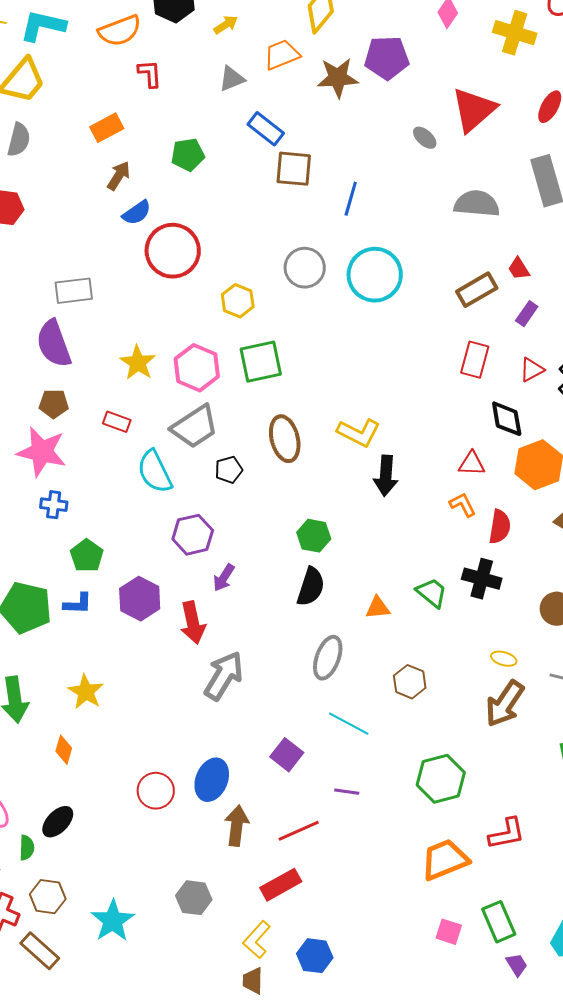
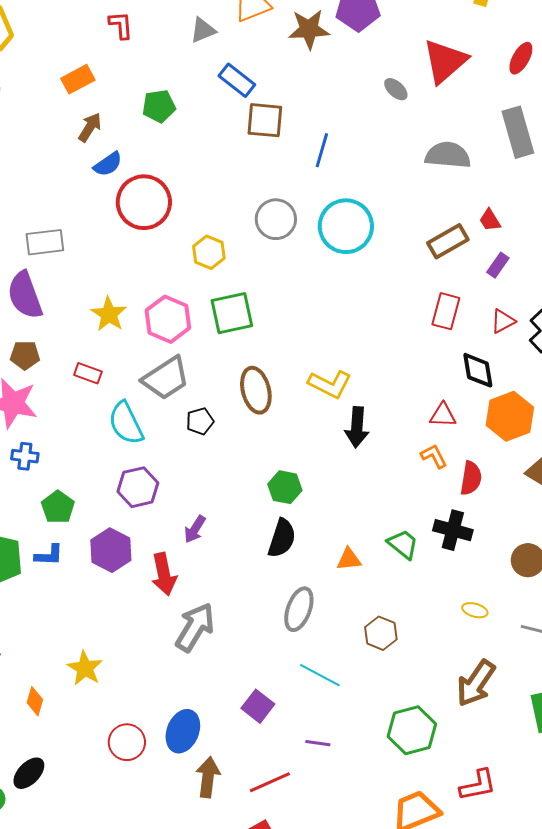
purple hexagon: (193, 535) -> (138, 487), moved
yellow star: (86, 692) -> (85, 668), moved
brown arrow: (505, 704) -> (476, 683), moved

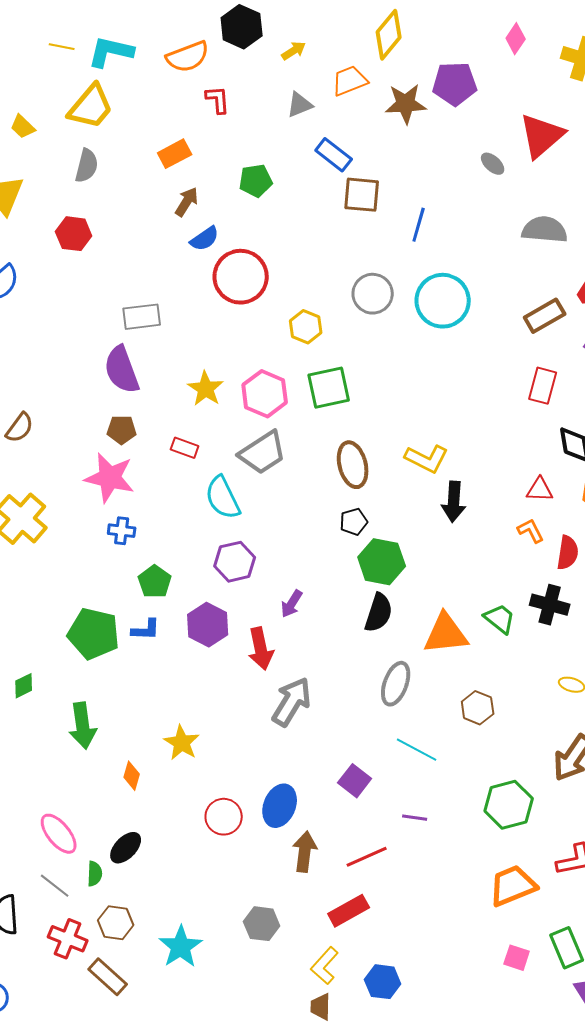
black pentagon: (200, 421) -> (354, 522), moved
green hexagon: (285, 487) -> (382, 562), size x1.4
orange triangle: (349, 559) -> (446, 634), size x1.8

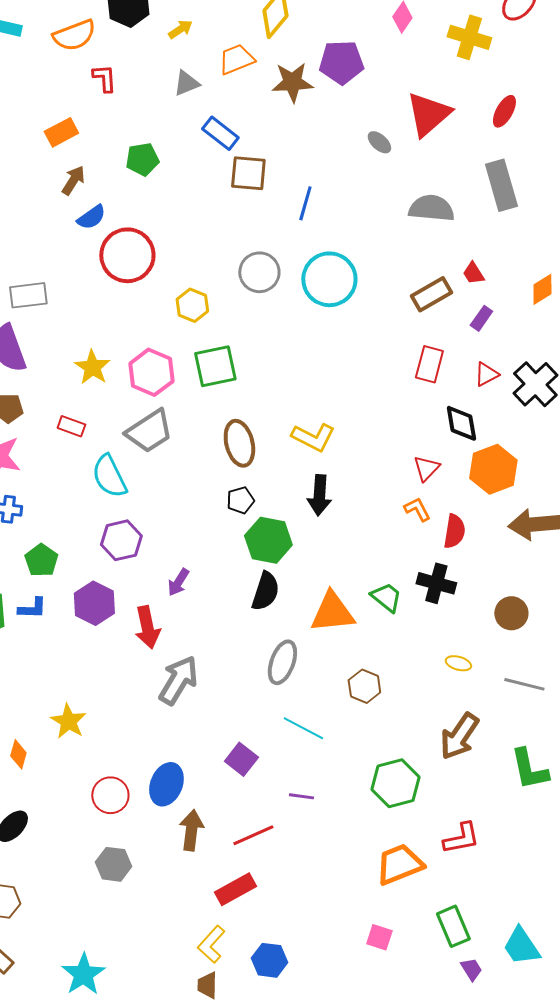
red triangle: (540, 490) -> (426, 468), turned -48
black arrow: (454, 502) -> (319, 495), moved
gray hexagon: (262, 924) -> (113, 864), moved
cyan star: (181, 947) -> (83, 974), moved
pink square: (517, 958) -> (379, 937), moved

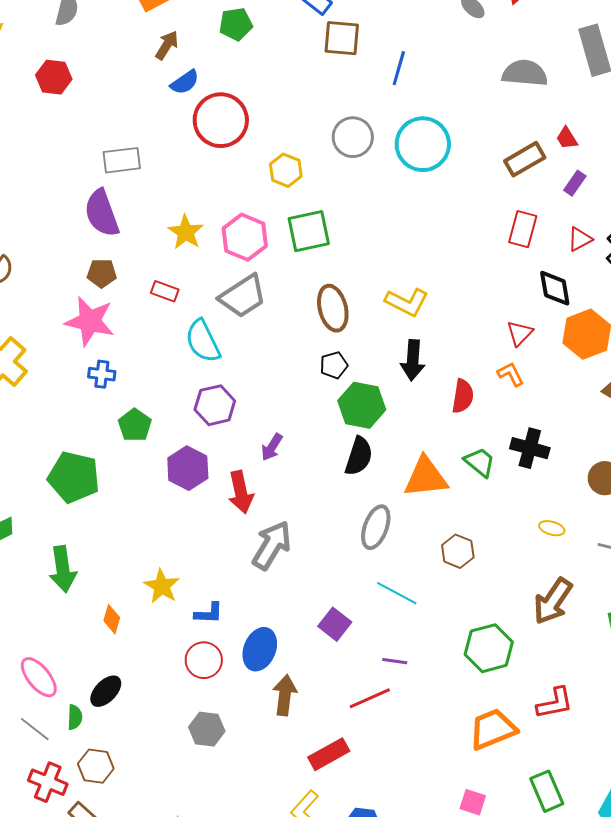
red semicircle: (454, 531) -> (463, 396), moved
blue L-shape: (32, 608) -> (209, 613), moved
red line: (253, 835) -> (370, 698), moved

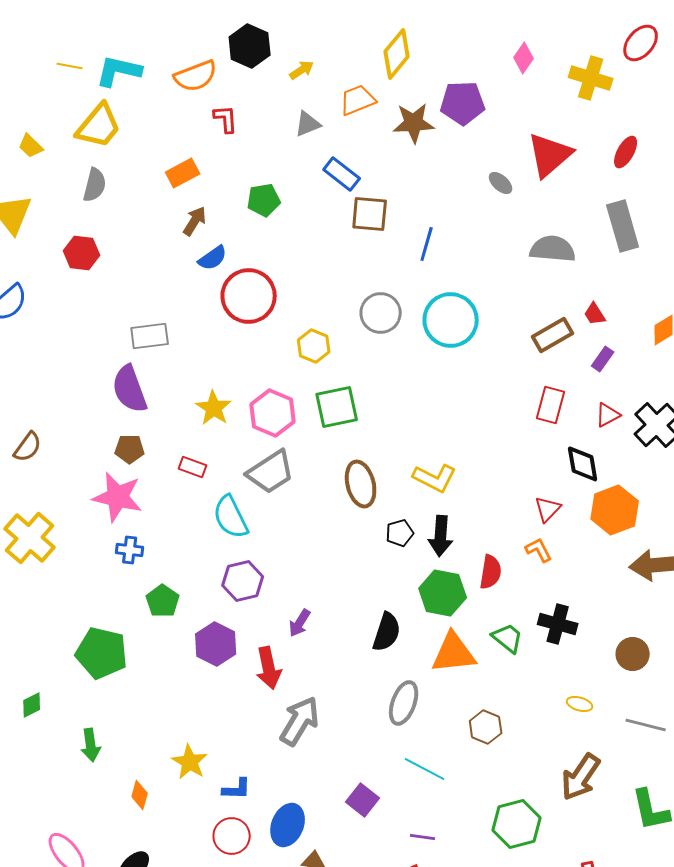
black pentagon: (334, 365) -> (400, 533), moved
green hexagon: (362, 405) -> (443, 593), moved
green arrow: (63, 569) -> (91, 745), size x0.7

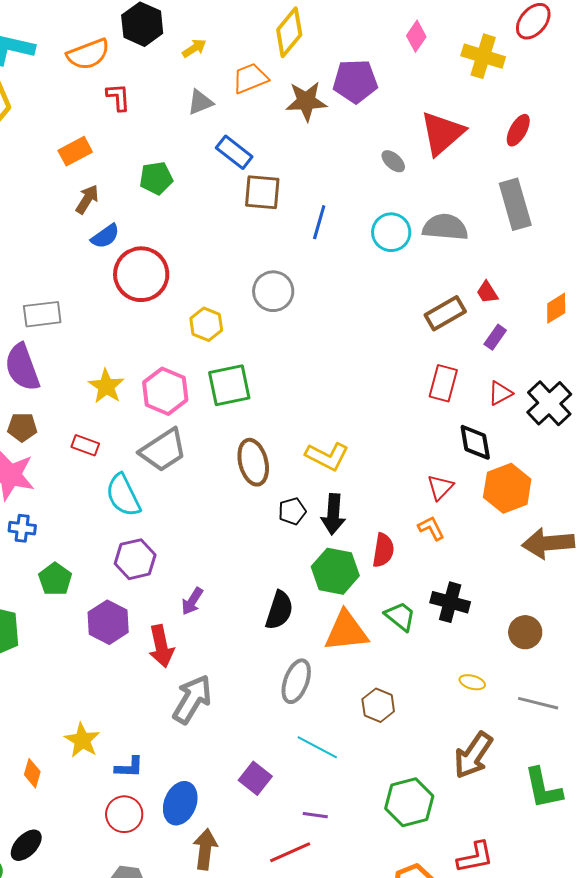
cyan circle: (451, 320) -> (391, 232), moved, size x0.7

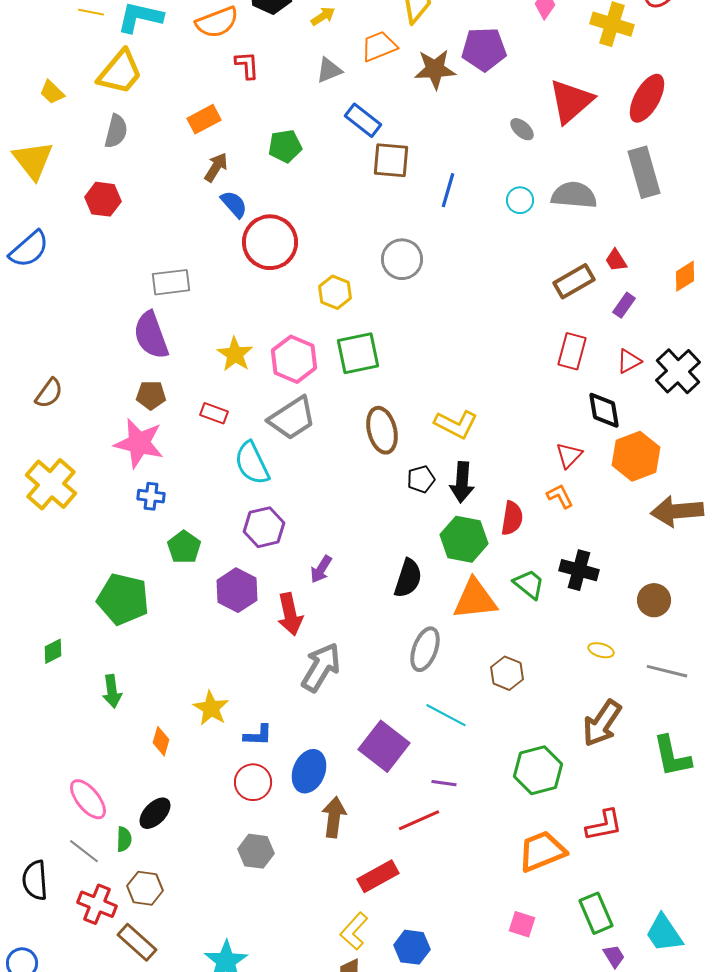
red ellipse: (518, 130) -> (647, 98), size x1.5
cyan circle: (391, 232) -> (520, 200), size x0.7
blue semicircle: (105, 236) -> (234, 204), turned -96
purple square: (255, 778) -> (384, 746), size x1.5

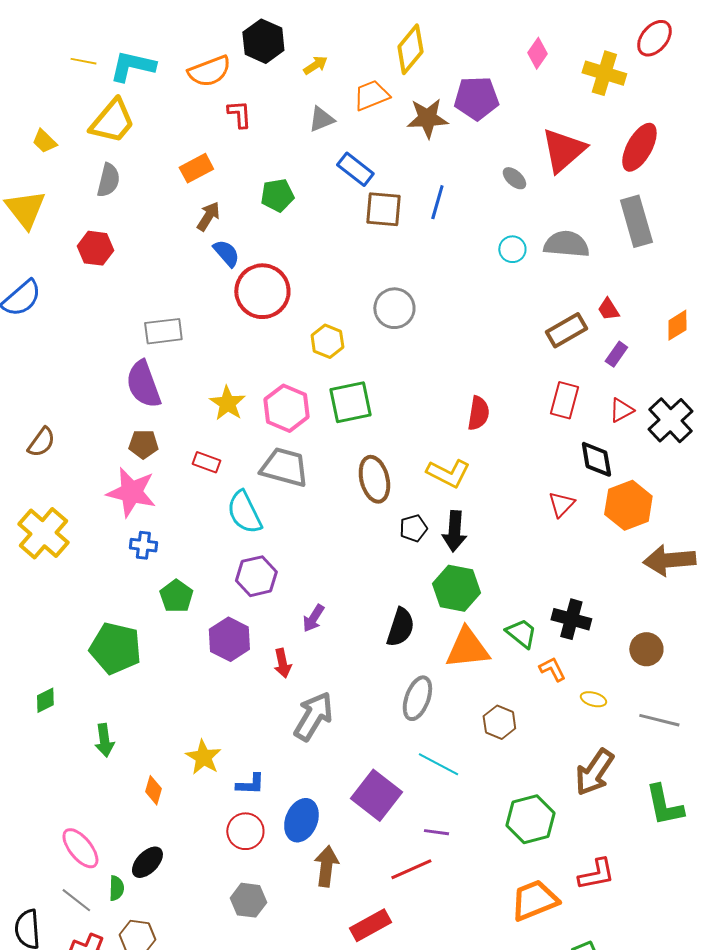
blue line: (448, 190) -> (437, 202), moved
gray trapezoid: (292, 418) -> (284, 467), turned -132
orange L-shape: (560, 496) -> (552, 669), moved
red semicircle: (512, 518) -> (478, 413), moved
red arrow: (290, 614) -> (282, 663), size x0.7

